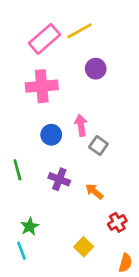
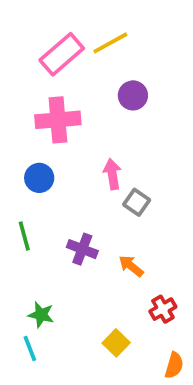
blue circle: (51, 135) -> (39, 178), moved
green star: (30, 226) -> (41, 315), turned -30

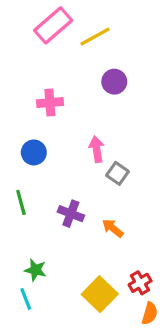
pink rectangle: (62, 54) -> (53, 25), moved
pink cross: (58, 120) -> (50, 103), size x0.7
red cross: (163, 309) -> (140, 283), moved
yellow square: (116, 343) -> (100, 294), size x1.5

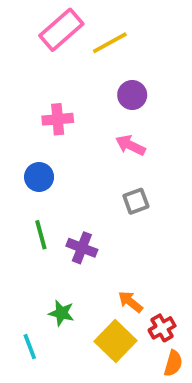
pink arrow: (97, 149) -> (130, 145), moved, turned -55
gray square: (117, 173) -> (136, 201), turned 35
green line: (21, 202) -> (41, 235), moved
orange arrow: (113, 228) -> (130, 302), moved
green star: (35, 270) -> (61, 313), moved

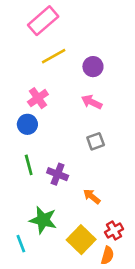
yellow line: (110, 43) -> (54, 56), moved
pink cross: (58, 119) -> (38, 98), moved, turned -30
orange arrow: (130, 302) -> (92, 196), moved
green star: (61, 313) -> (43, 220), size x1.5
orange semicircle: (173, 363) -> (107, 255), moved

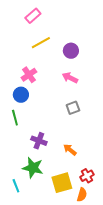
pink rectangle: (43, 21) -> (33, 16), size x0.7
green line: (29, 165) -> (15, 118), moved
purple cross: (58, 174) -> (39, 141), moved
yellow square: (81, 240) -> (62, 183), turned 30

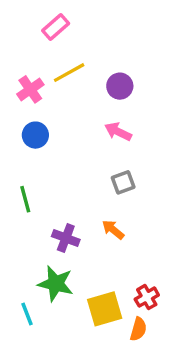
pink cross: (29, 75) -> (30, 89), moved
blue circle: (21, 95) -> (35, 135), moved
orange arrow: (70, 150) -> (113, 230), moved

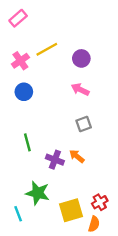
pink rectangle: (56, 27) -> (18, 18), moved
green line: (25, 199) -> (27, 142), moved
purple cross: (66, 238) -> (55, 160), moved

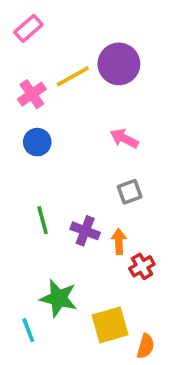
purple circle: (81, 58) -> (119, 64), moved, size x1.5
orange arrow: (77, 156) -> (119, 241), turned 49
purple cross: (55, 160) -> (85, 231), moved
red cross: (100, 202) -> (142, 266), moved

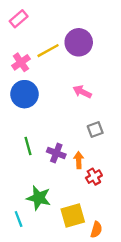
blue circle: (37, 142) -> (24, 94), size x1.5
gray square: (130, 192) -> (95, 129), moved

